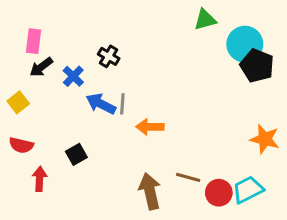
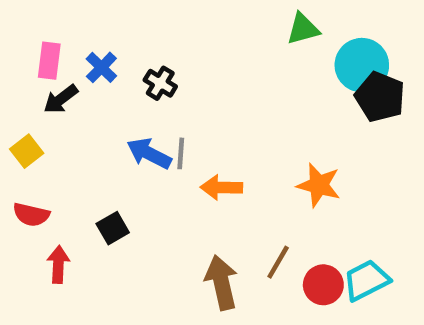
blue cross: (73, 76) -> (101, 67), moved
orange star: (265, 139) -> (319, 185), moved
brown line: (188, 177) -> (278, 262), turned -75

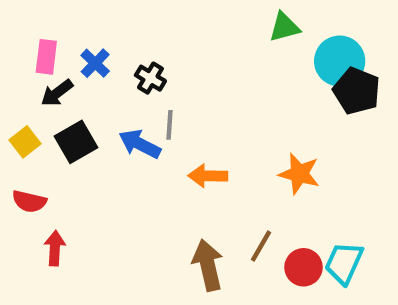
gray line: (181, 153) -> (170, 125), moved
black square: (113, 228) -> (76, 142), moved, size x1.4
cyan trapezoid: (366, 280) -> (344, 263), turned -39

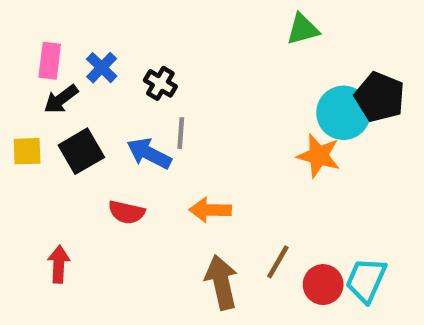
cyan circle: (340, 61) -> (343, 113), moved
yellow square: (25, 142) -> (27, 151), turned 36
orange star: (299, 174) -> (319, 156), moved
orange arrow: (208, 176) -> (210, 210), moved
red semicircle: (29, 201) -> (126, 212), moved

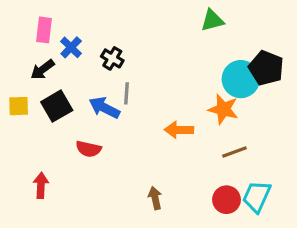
pink rectangle: (50, 61) -> (44, 30), moved
orange arrow: (210, 210) -> (179, 130), moved
brown line: (278, 262) -> (234, 152), moved, turned 40
brown arrow: (221, 282) -> (155, 198), size x0.6

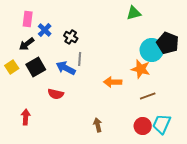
yellow square: (19, 106) -> (12, 67), turned -32

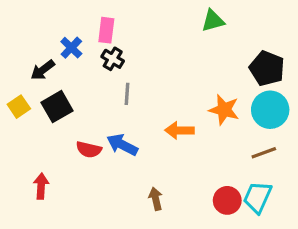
pink rectangle: (28, 19) -> (106, 30), moved
cyan circle: (152, 50) -> (270, 110), moved
blue arrow: (66, 68) -> (122, 145), moved
brown line: (148, 96) -> (264, 153), moved

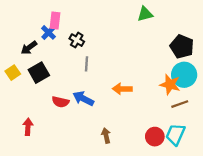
pink rectangle: (106, 30) -> (55, 21), moved
orange star: (224, 110) -> (170, 85), moved

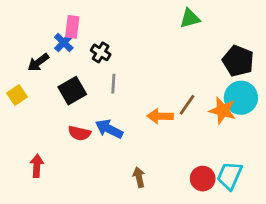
black square: (39, 73) -> (72, 91), moved
brown line: (180, 104) -> (187, 105), moved, turned -35

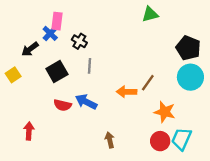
orange star: (223, 111) -> (165, 112), moved

